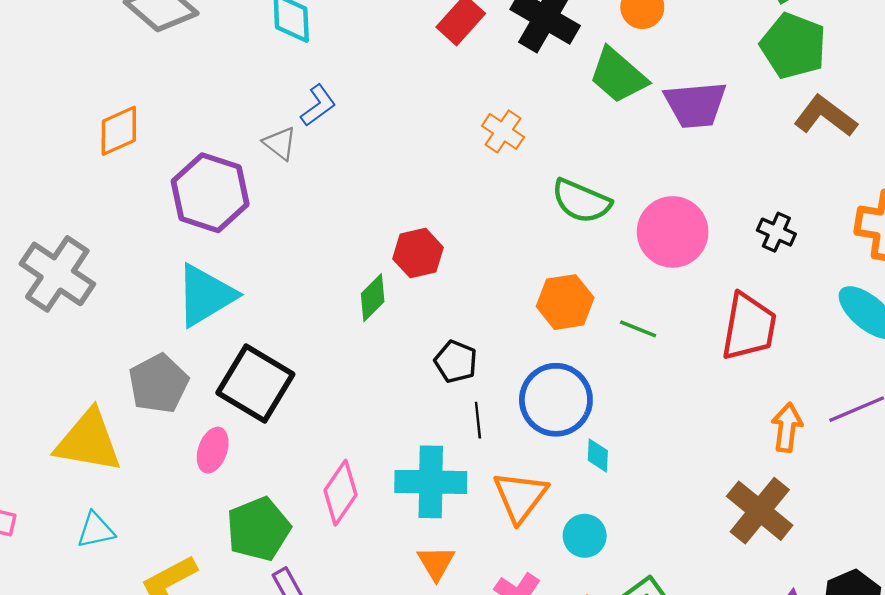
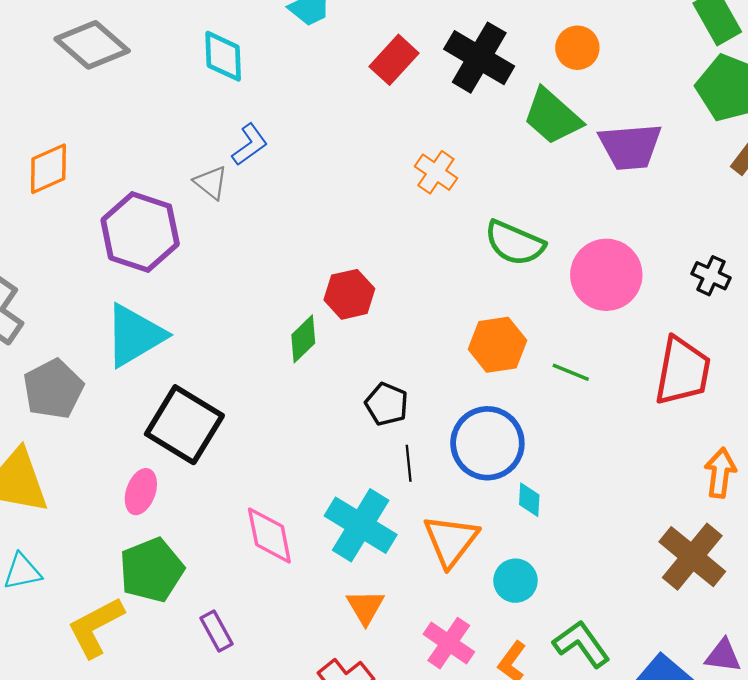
gray pentagon: (158, 384) -> (53, 389), moved
cyan cross: (431, 482) -> (361, 525), turned 30
pink diamond: (340, 493) -> (269, 535), turned -46
green pentagon: (258, 529) -> (152, 570), moved

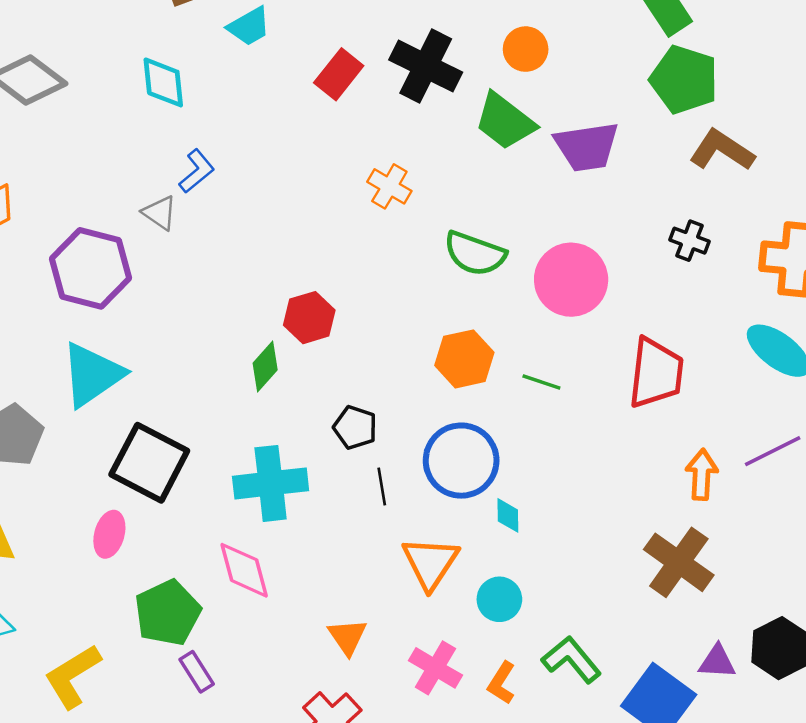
black cross: (711, 276) -> (690, 241), moved
cyan cross: (361, 525) -> (271, 483), moved, turned -34
green pentagon: (152, 570) -> (168, 613), moved

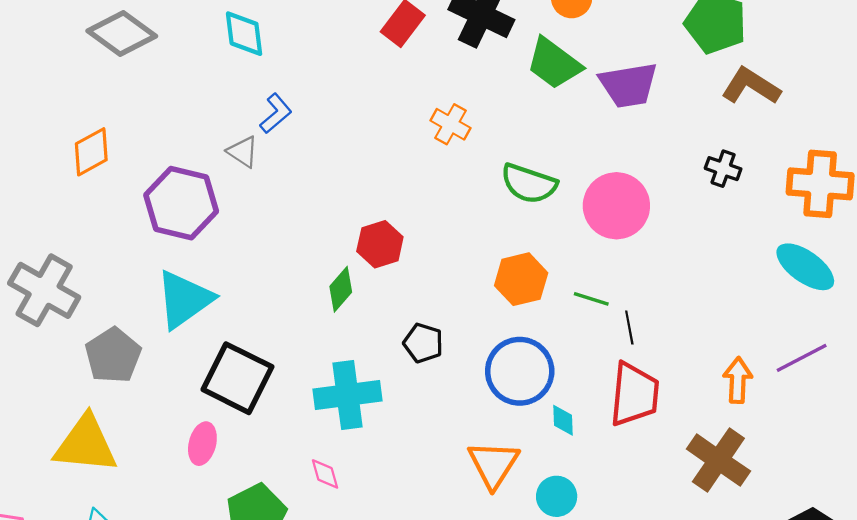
red trapezoid: (656, 373) -> (634, 394), moved
black line: (382, 486) -> (629, 328), moved
pink diamond: (244, 570) -> (325, 474), size x0.6

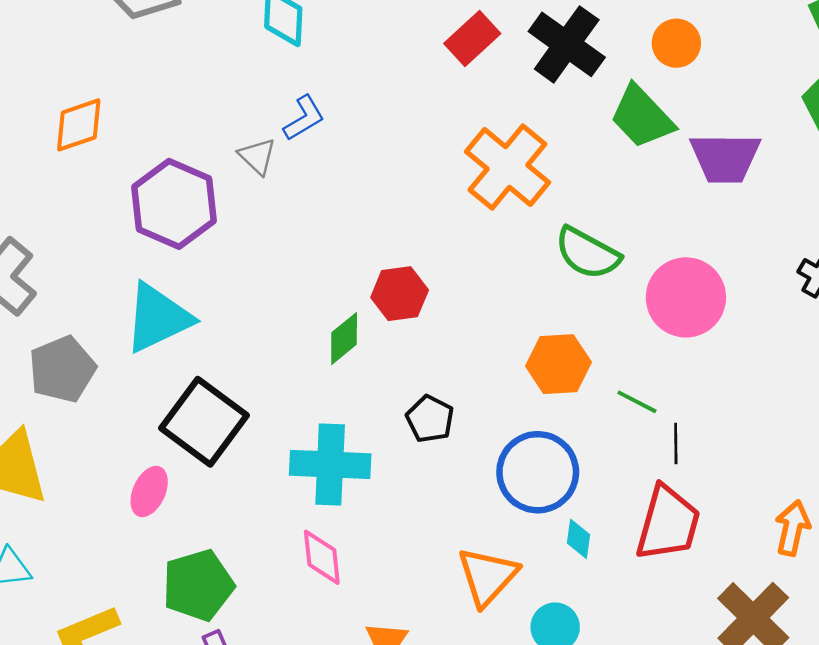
orange cross: (450, 124) -> (507, 167), size x1.8
pink diamond: (325, 474) -> (322, 557), moved, size x1.4

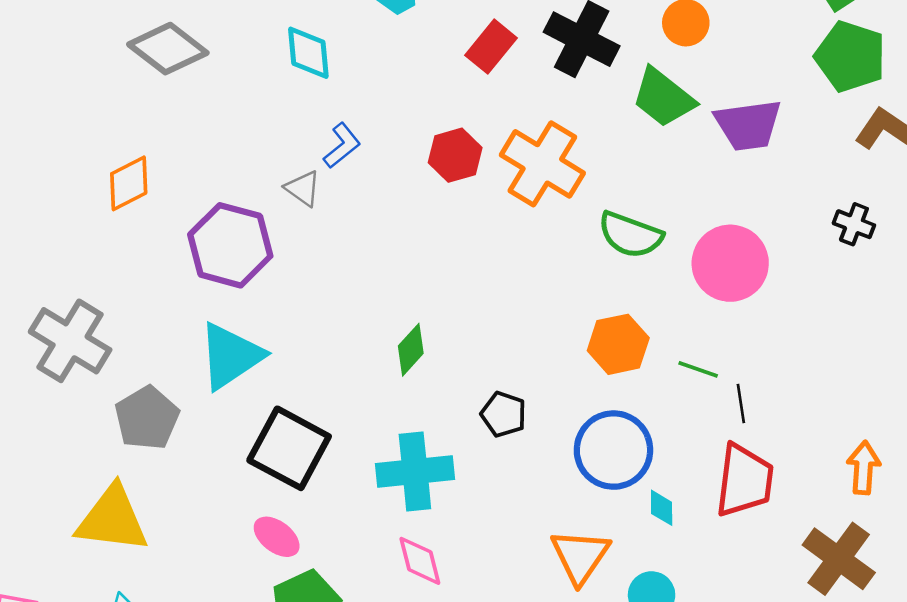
red hexagon: (400, 294) -> (455, 155), moved
pink ellipse: (149, 491) -> (277, 537), moved, turned -69

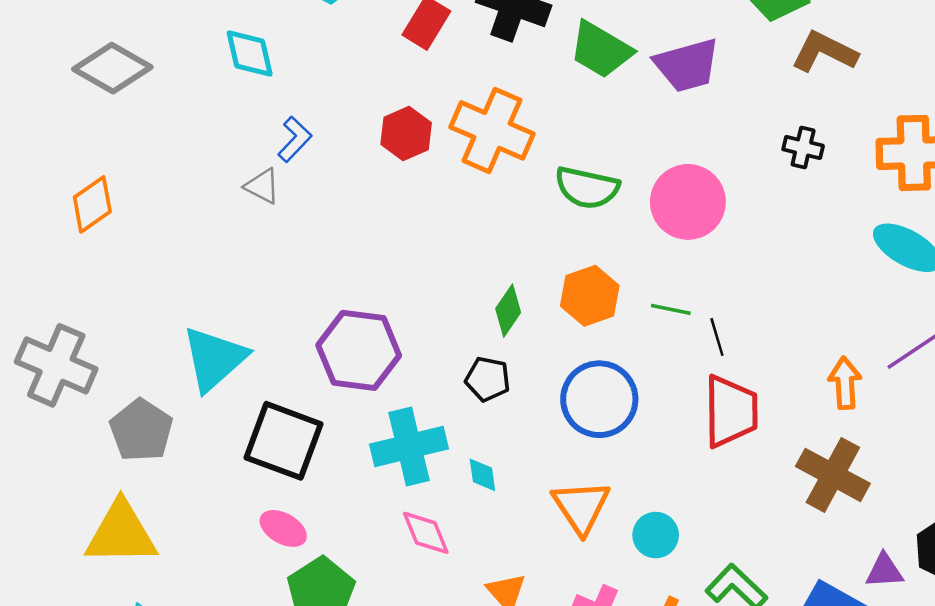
purple hexagon: (230, 245) -> (359, 350), moved
green diamond: (411, 350) -> (508, 311), moved
cyan diamond: (662, 508) -> (482, 475), moved

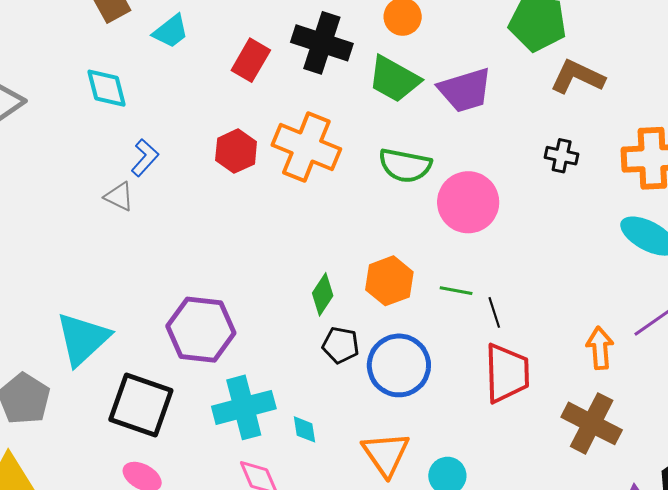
green semicircle: (587, 188) -> (405, 165), moved
black pentagon: (488, 379) -> (341, 345), moved

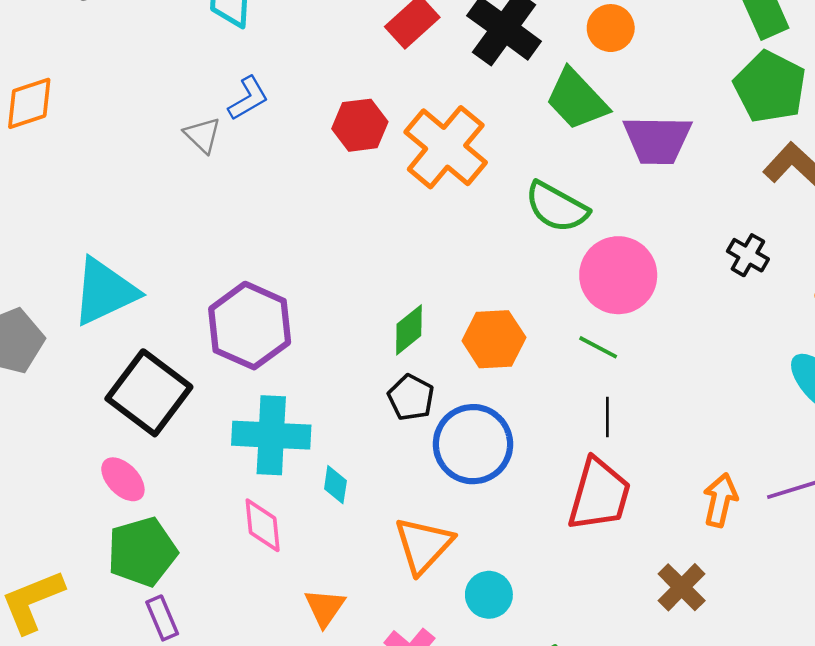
green line: (456, 291) -> (598, 347), moved
brown cross: (592, 423) -> (682, 587), size x0.7

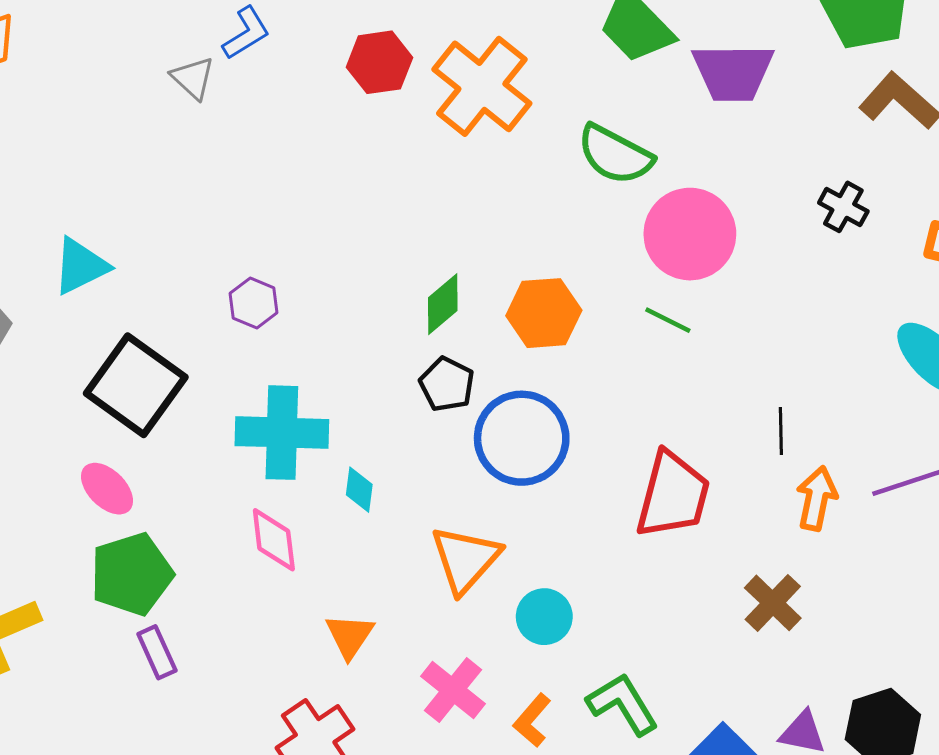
cyan triangle: (105, 292) -> (81, 266), size x0.7
purple hexagon: (250, 326) -> (254, 303), size x0.5
black line: (607, 417) -> (781, 431), moved

